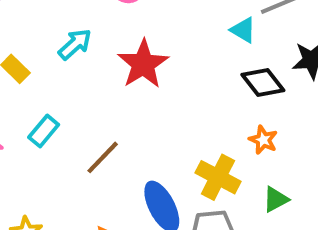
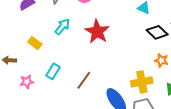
yellow cross: (218, 177) -> (142, 82), turned -30

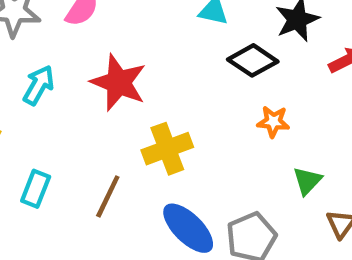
yellow cross: (142, 82) -> (167, 149), moved

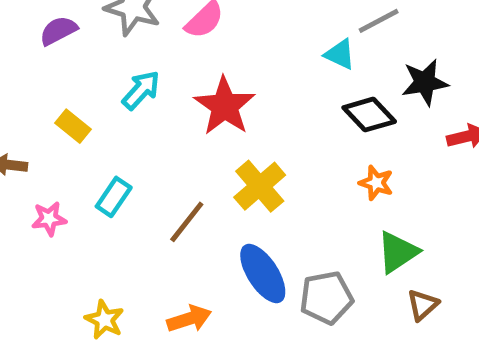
yellow cross: (167, 149) -> (260, 186), turned -33
green triangle: (307, 181) -> (398, 252), size x1.4

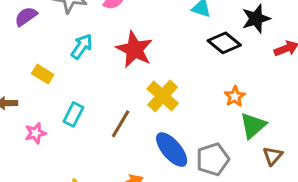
orange star: (376, 183) -> (235, 96), moved, turned 30

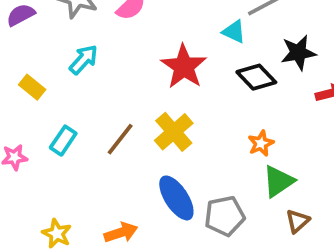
red star: (134, 49) -> (184, 67), moved
brown line: (121, 124) -> (120, 139), moved

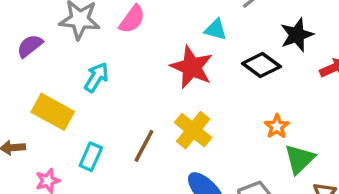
cyan triangle: (234, 32) -> (216, 30), moved
yellow rectangle: (32, 87) -> (53, 112), size x1.6

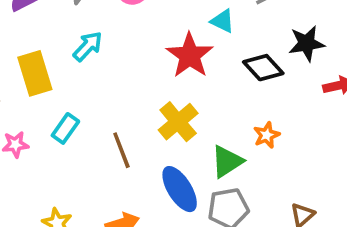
yellow rectangle: (53, 112) -> (35, 73), turned 33
brown line: (144, 146) -> (121, 150), moved, turned -60
green triangle: (300, 159) -> (227, 161), moved

